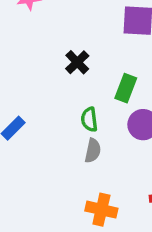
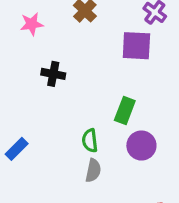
black cross: (77, 62) -> (53, 74), moved, turned -35

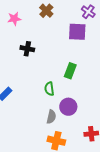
purple circle: (141, 146) -> (68, 107), moved
gray semicircle: (93, 170) -> (51, 117), moved

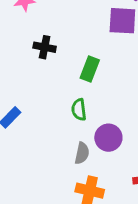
green rectangle: (70, 71) -> (90, 69), moved

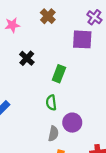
black cross: (45, 47) -> (27, 58), turned 32

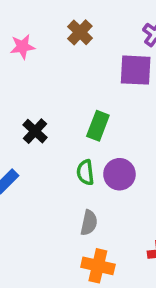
black cross: (27, 58) -> (35, 131), moved
purple circle: (72, 123) -> (119, 174), moved

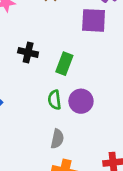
black cross: (35, 131) -> (28, 52), moved, turned -30

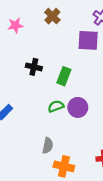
green semicircle: (55, 100) -> (56, 106), turned 77
gray semicircle: (57, 139) -> (48, 146), moved

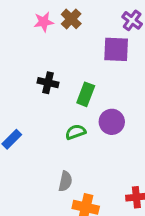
pink star: (15, 25) -> (44, 22), moved
purple circle: (78, 107) -> (112, 122), moved

